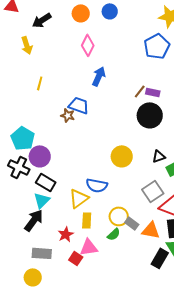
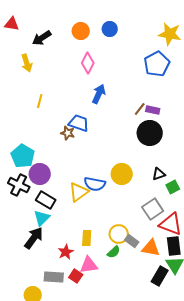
blue semicircle: (97, 185) -> (95, 184), moved
yellow triangle: (79, 198) -> (79, 192), moved
gray rectangle: (42, 253) -> (54, 277), moved

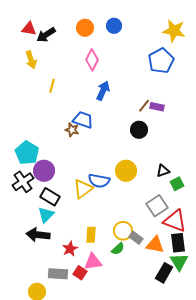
red triangle: (12, 24) -> (29, 29), moved
yellow line: (40, 101) -> (52, 86), moved
black circle: (150, 133) -> (139, 130), moved, size x0.7
black cross: (19, 185) -> (23, 182), turned 30
black arrow: (34, 238) -> (38, 235), turned -120

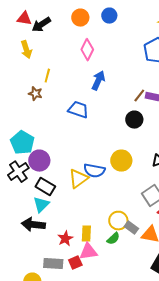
brown star: (72, 130) -> (35, 94), moved
yellow rectangle: (91, 235) -> (86, 234), moved
red square: (80, 273) -> (75, 263), turned 32

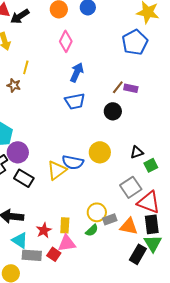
blue trapezoid: (78, 110) -> (75, 101), moved, turned 150
cyan triangle: (41, 205) -> (20, 240), moved, turned -42
gray rectangle: (131, 228) -> (110, 219), turned -56
red square: (75, 263) -> (54, 254), turned -32

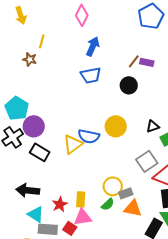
orange triangle: (129, 226) -> (133, 208), moved

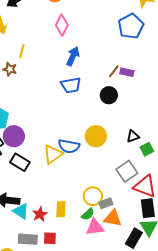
cyan triangle: (36, 214) -> (21, 211), moved
pink triangle: (83, 217) -> (95, 227), moved
red square: (70, 228) -> (50, 238), turned -32

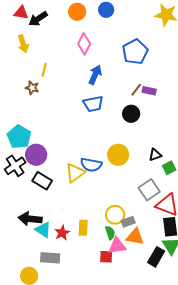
blue pentagon: (131, 26) -> (135, 52), moved
green semicircle: (88, 214) -> (110, 233), turned -64
red square: (50, 238) -> (106, 257), moved

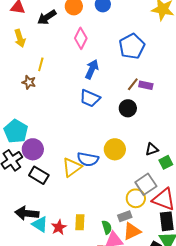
black arrow: (38, 19) -> (47, 17), moved
blue trapezoid: (93, 104) -> (90, 98), turned 35
yellow circle: (115, 215) -> (136, 198), moved
orange triangle: (135, 237) -> (132, 231), turned -36

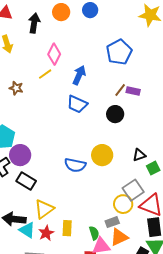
black arrow: (47, 17) -> (34, 23), turned 132
pink diamond: (81, 38) -> (54, 54), moved
yellow line: (41, 64) -> (45, 74), moved, turned 40
yellow triangle: (72, 167) -> (44, 209), moved

